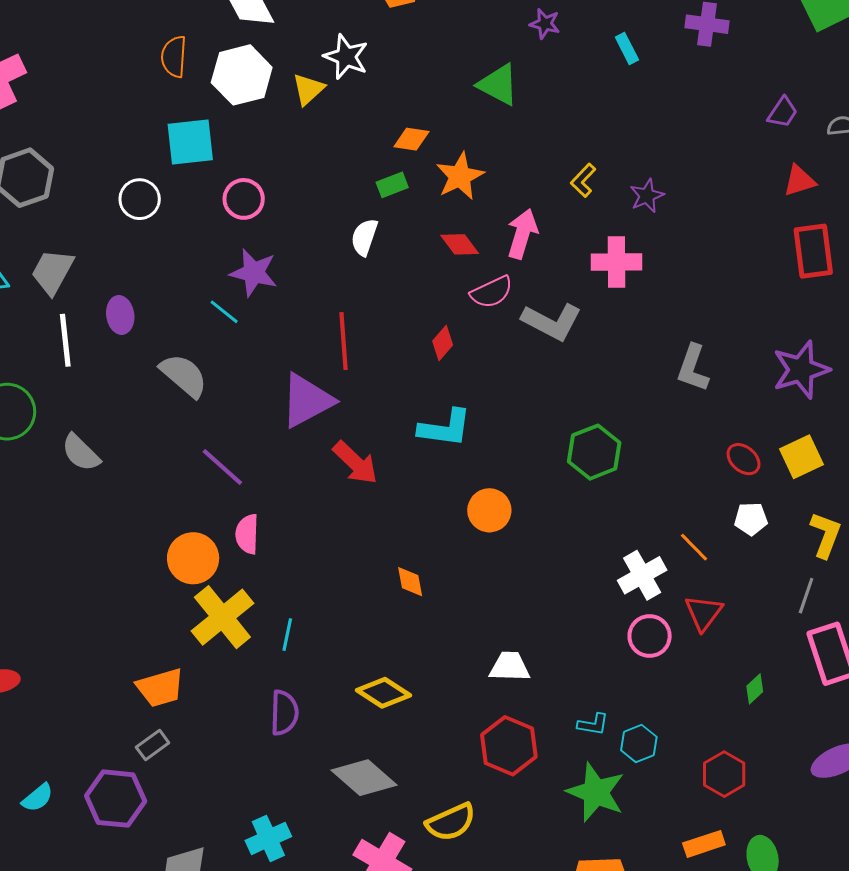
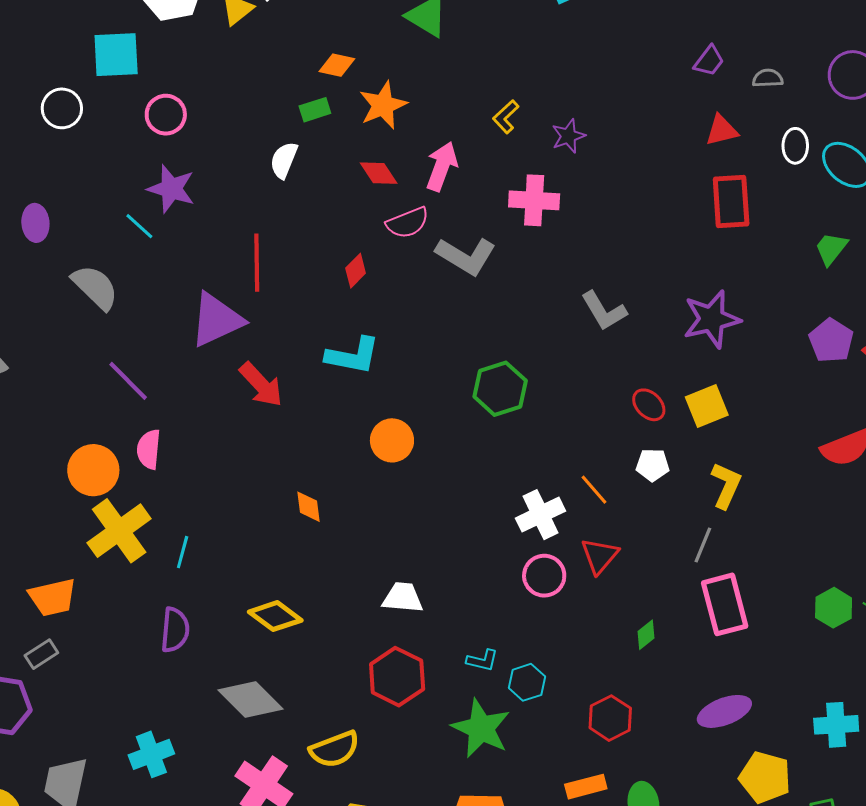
gray L-shape: (693, 368) -> (604, 311), turned -54

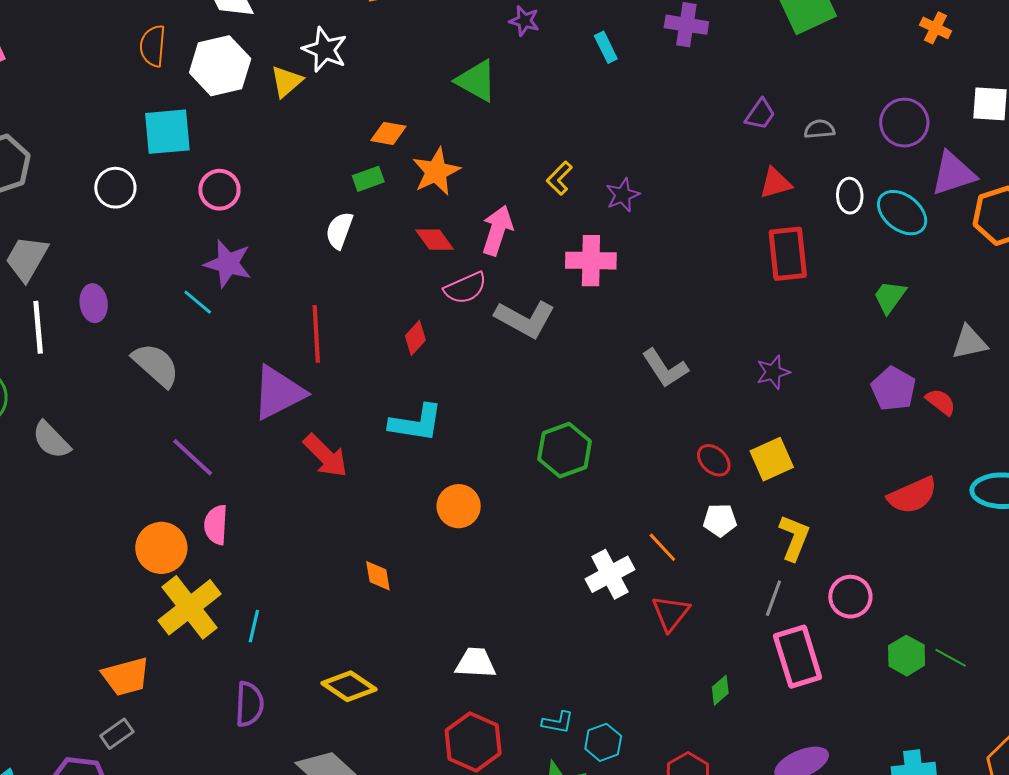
purple star: (712, 319) -> (773, 372), size x0.6
pink circle: (544, 576) -> (850, 597), moved

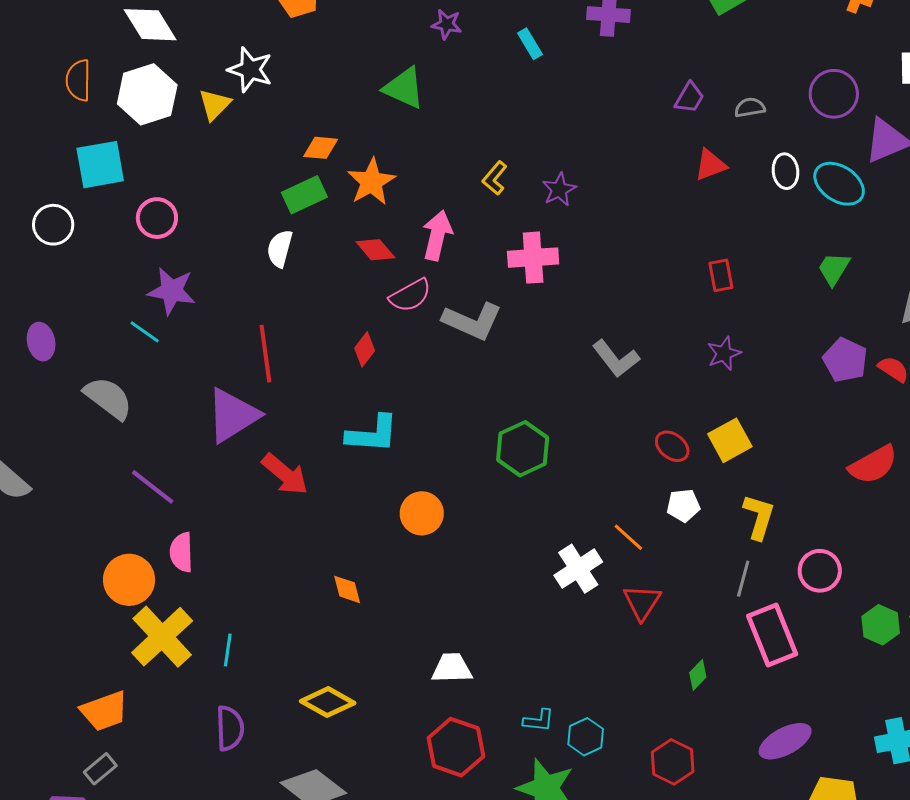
green rectangle: (368, 179) -> (304, 195), size x1.4
red rectangle: (788, 254) -> (721, 275), moved, size x0.6

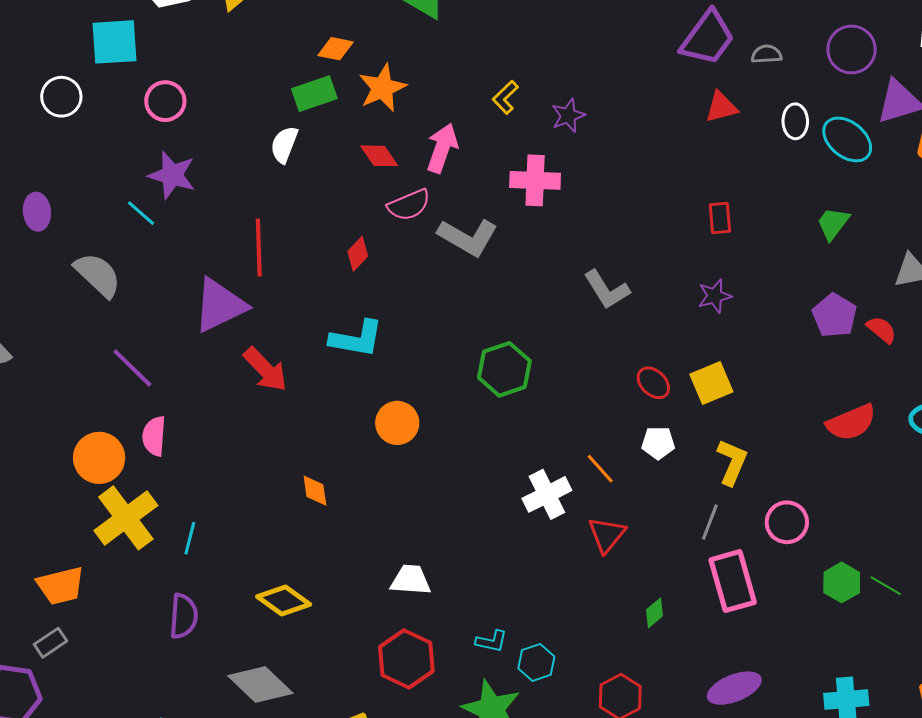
purple trapezoid: (689, 98) -> (708, 38), size x1.8

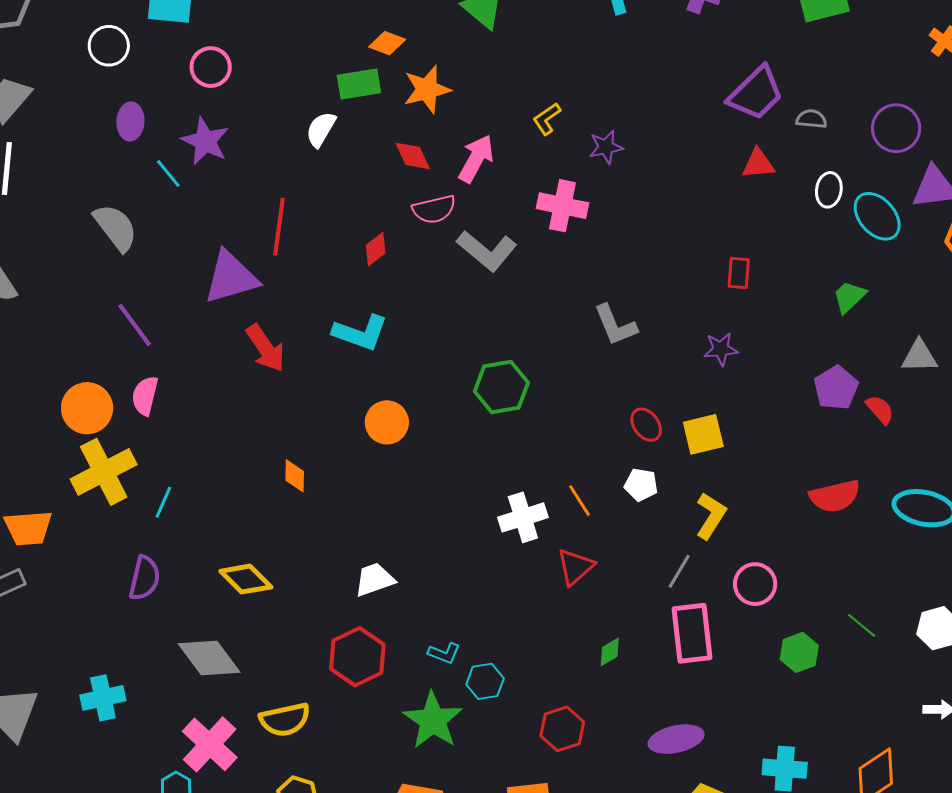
purple ellipse: (37, 212) -> (130, 121), moved
white trapezoid: (411, 580) -> (374, 580), turned -33
green line: (886, 586) -> (862, 625), moved

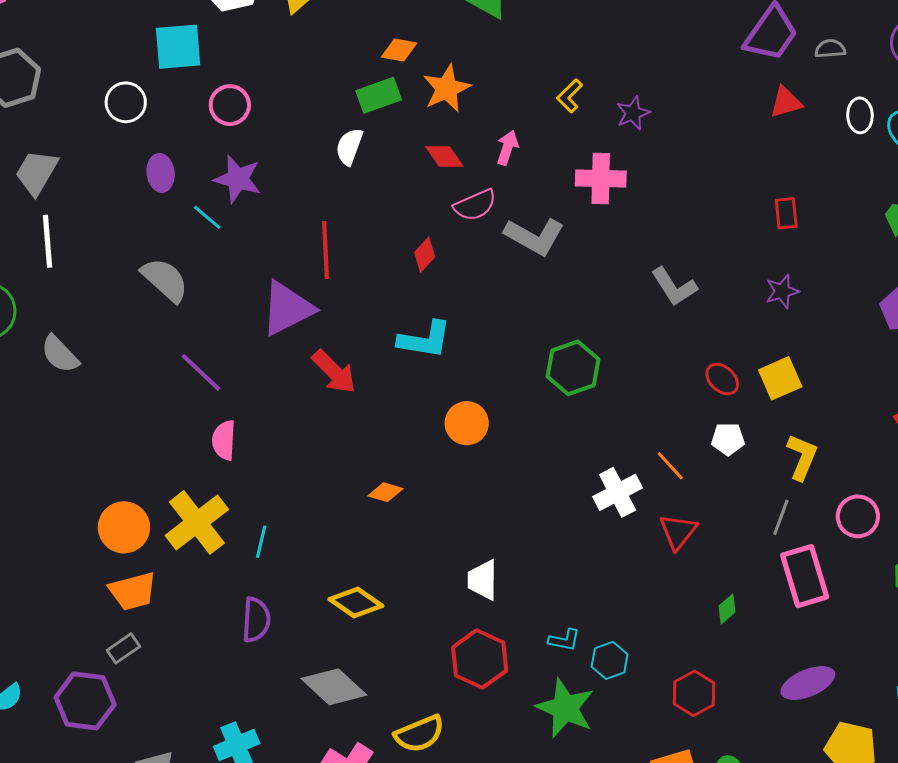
pink arrow: (476, 159) -> (507, 148), size x0.7
orange circle: (87, 408) -> (124, 527), moved
orange diamond: (295, 476) -> (386, 492), turned -64
white trapezoid: (374, 580) -> (483, 580), turned -60

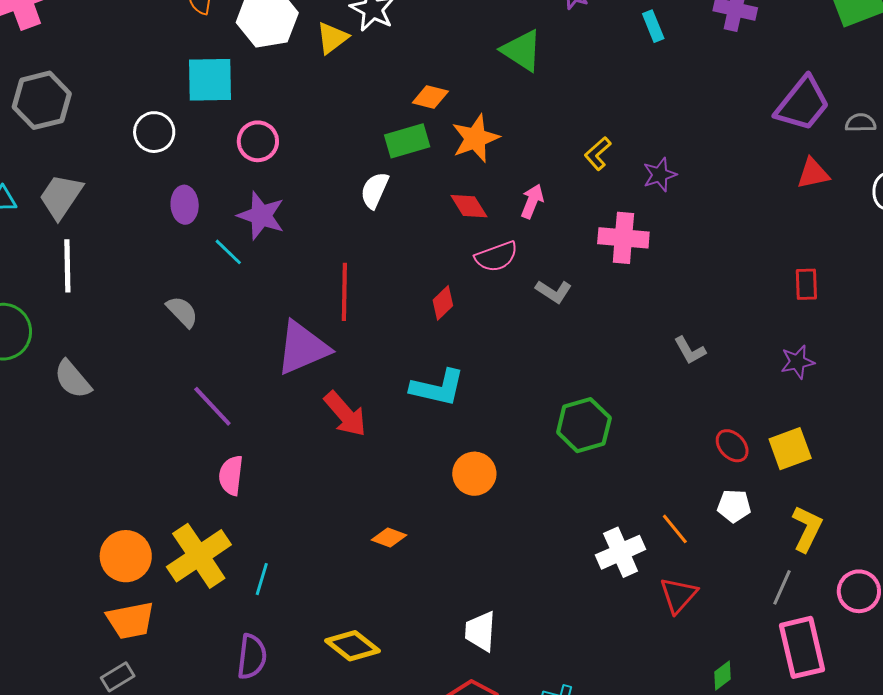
gray L-shape: (534, 236) -> (554, 291), size x0.6
gray semicircle: (165, 280) -> (182, 312), size x0.7
gray L-shape: (674, 287) -> (690, 350), size x0.7

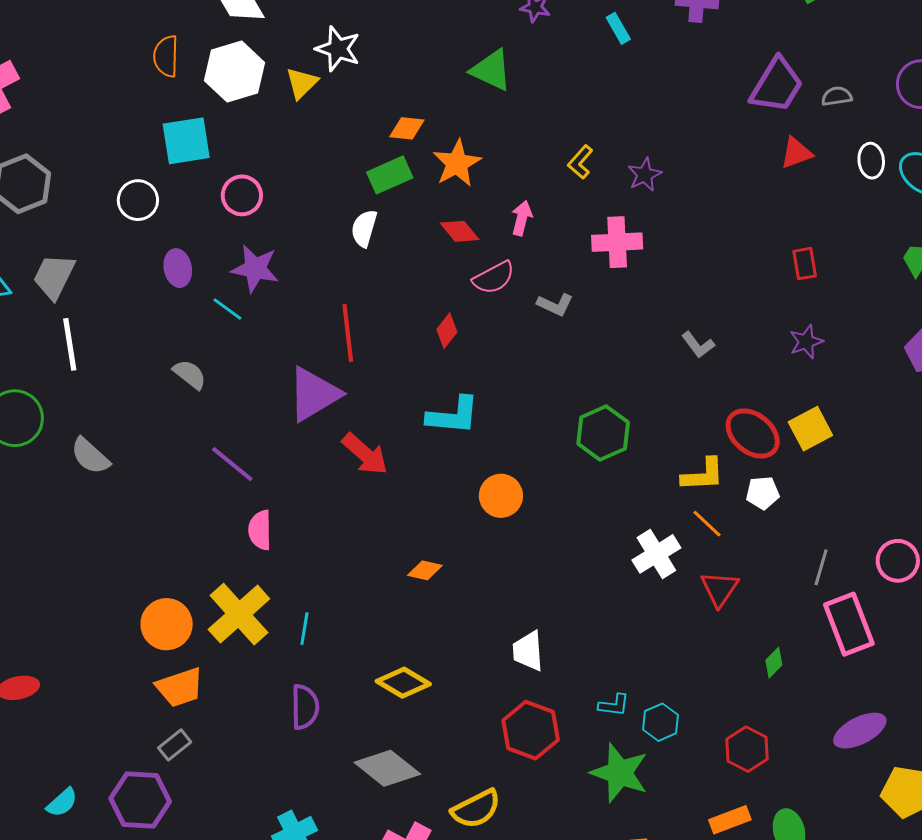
red ellipse: (732, 446) -> (753, 433), size x1.6
yellow L-shape: (807, 529) -> (703, 475), moved, turned 69

